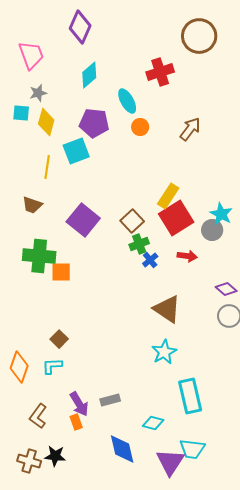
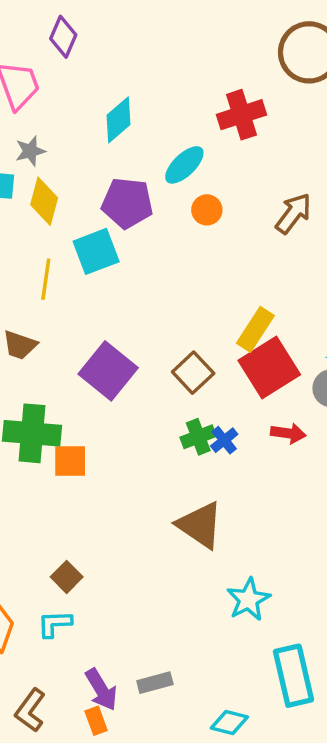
purple diamond: (80, 27) -> (63, 37), moved, size x0.7
cyan ellipse: (127, 101) -> (184, 165), turned 75
green cross: (139, 244) -> (198, 437), moved
brown triangle: (167, 309) -> (200, 525), moved

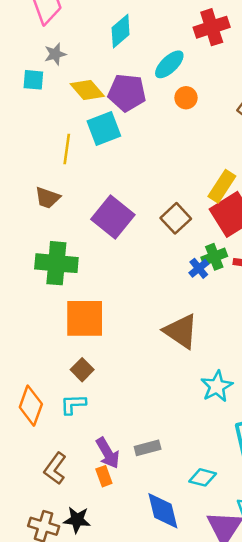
yellow diamond: (44, 201) -> (87, 90), moved, turned -56
green cross: (198, 437) -> (214, 257), moved
orange square: (70, 461) -> (85, 318), moved, size x1.6

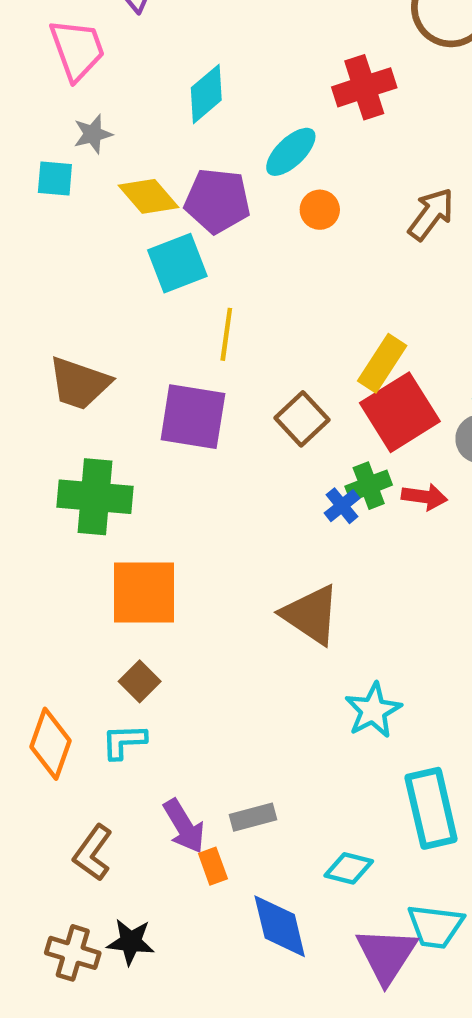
yellow line: (67, 149) -> (226, 334), moved
brown trapezoid: (47, 198) -> (79, 383), size x1.4
purple square: (113, 217) -> (193, 417), turned -30
orange rectangle: (104, 476) -> (213, 866), moved

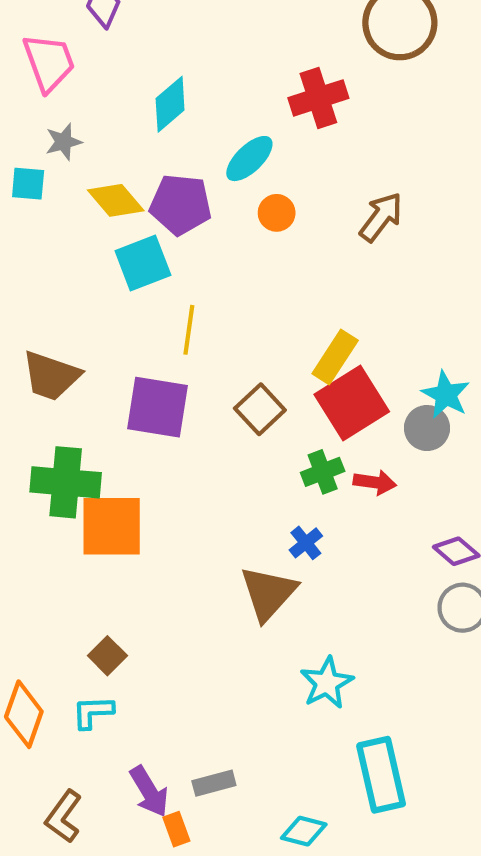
blue cross: (342, 506) -> (306, 543), moved
orange square: (144, 592) -> (112, 526), moved
brown triangle: (311, 615) -> (268, 593), turned 38

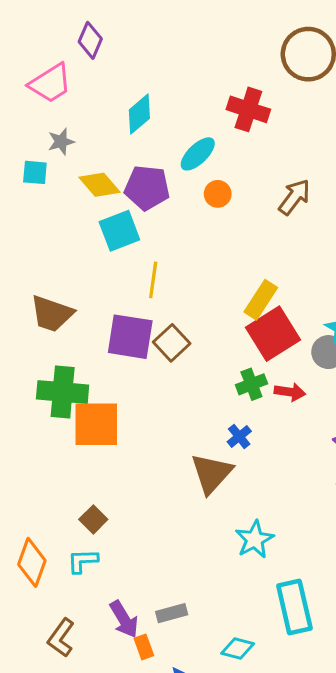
pink trapezoid: (49, 62) -> (50, 83), turned 78
red cross: (318, 98) -> (248, 109), turned 36
brown square: (260, 409) -> (172, 343), moved

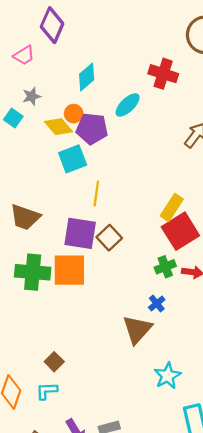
purple diamond: (90, 40) -> (52, 25), size x1.4
pink trapezoid: (50, 83) -> (24, 55), size x0.7
cyan square: (35, 172) -> (13, 118), turned 30
orange circle: (218, 194) -> (74, 114), moved
orange square: (96, 424) -> (69, 270), moved

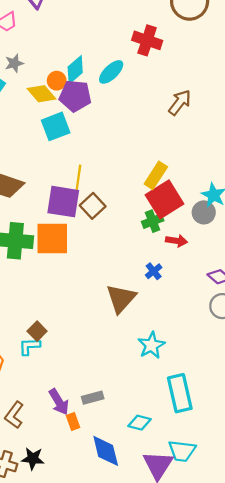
cyan diamond: (87, 77) -> (75, 70), moved
yellow line: (96, 193) -> (78, 178), moved
green cross: (165, 267) -> (153, 221), moved
blue cross: (157, 303) -> (154, 271), moved
cyan L-shape: (47, 391) -> (29, 346), moved

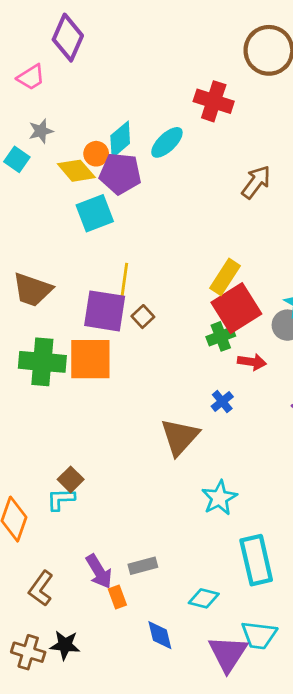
brown square: (93, 206) -> (143, 317), size x0.7
blue diamond: (106, 451) -> (160, 635), size x0.7

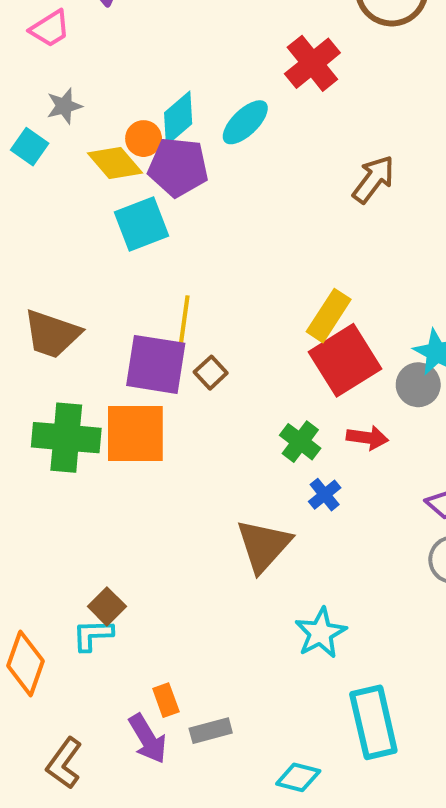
red cross: (214, 101) -> (312, 63), turned 33
green cross: (221, 336) -> (300, 442), moved, turned -32
orange rectangle: (117, 597) -> (166, 700), moved

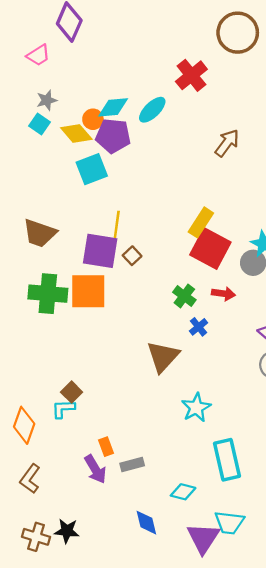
cyan diamond: (178, 118) -> (113, 107), turned 36
cyan square: (30, 147) -> (40, 124), moved
red square: (345, 360) -> (210, 249), turned -30
brown L-shape: (64, 763) -> (30, 479), moved

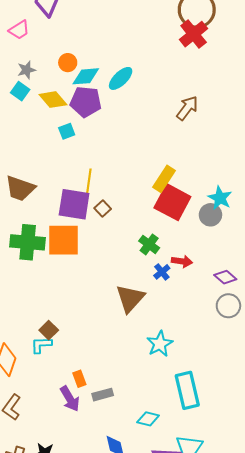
red cross: (191, 75) -> (194, 34), moved
orange circle: (93, 119) -> (68, 63), moved
cyan square: (92, 169) -> (67, 131), size x0.6
red arrow: (223, 294) -> (182, 261), moved

